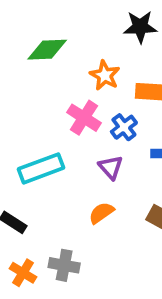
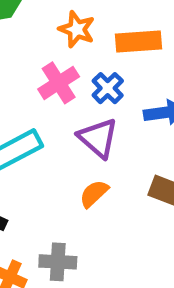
pink cross: (84, 118) -> (59, 83), turned 32
purple triangle: (111, 167) -> (98, 138), size x1.4

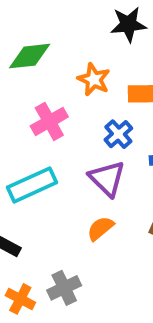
pink cross: (59, 83) -> (49, 121), moved
gray cross: (58, 262) -> (64, 288), turned -32

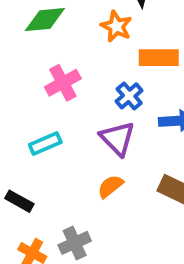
orange star: (94, 80) -> (116, 26), moved
cyan rectangle: (32, 185) -> (45, 144), size x0.7

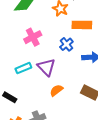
purple triangle: (118, 138) -> (46, 67), moved

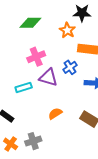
purple triangle: (46, 67) -> (48, 77), moved, turned -36

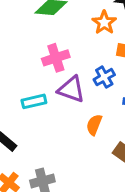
orange semicircle: (55, 114) -> (94, 125), moved, turned -40

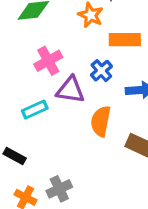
orange semicircle: (94, 125) -> (101, 121), size x1.4

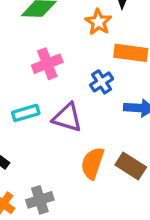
purple triangle: (70, 90) -> (67, 118), moved
orange semicircle: (101, 121) -> (92, 163), moved

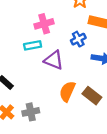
cyan rectangle: (26, 113) -> (33, 45), moved

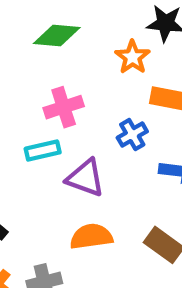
orange semicircle: (67, 91) -> (91, 237), moved, turned 60

